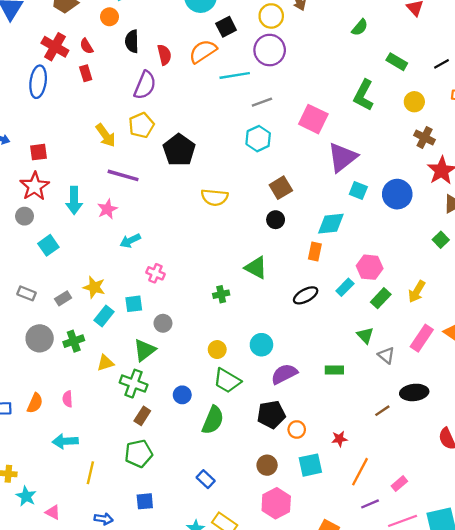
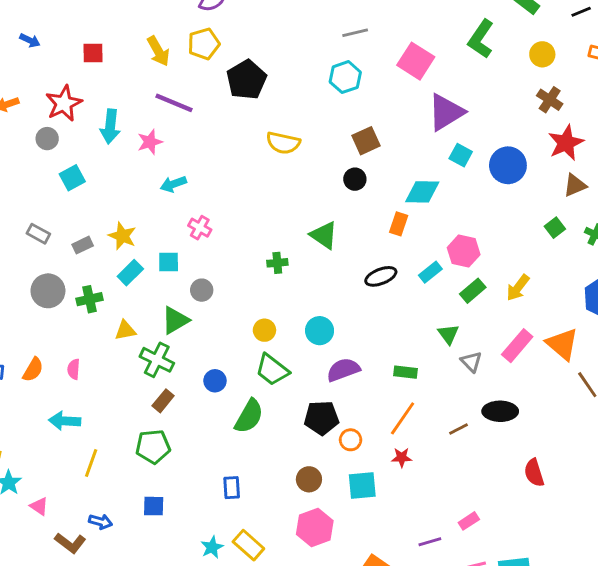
red square: (39, 152) -> (93, 53), moved
orange line: (360, 472) -> (403, 418), moved
blue rectangle: (206, 479) -> (232, 488), turned 36

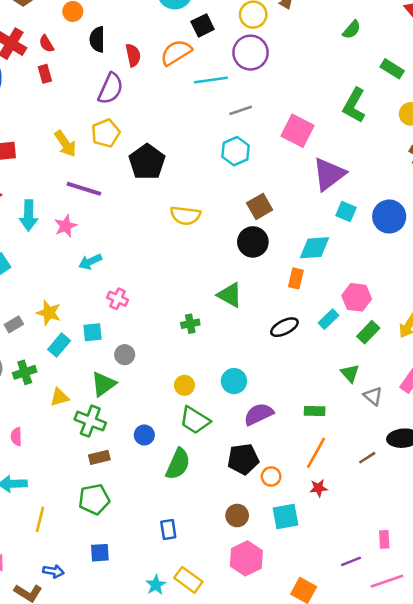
black circle: (355, 179) -> (253, 242), size x1.5
brown rectangle: (163, 401) -> (99, 457), turned 42
pink rectangle: (469, 521) -> (384, 539), turned -54

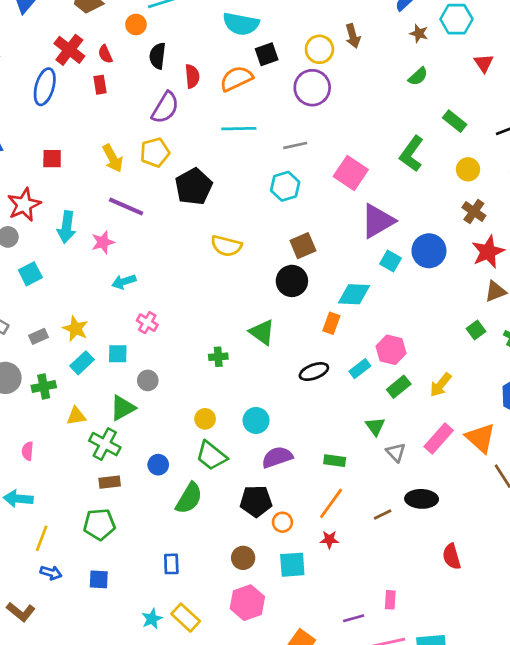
cyan line: (211, 80) -> (239, 129), moved
blue circle: (389, 217) -> (429, 251), moved
blue arrow: (53, 571) -> (51, 573), moved

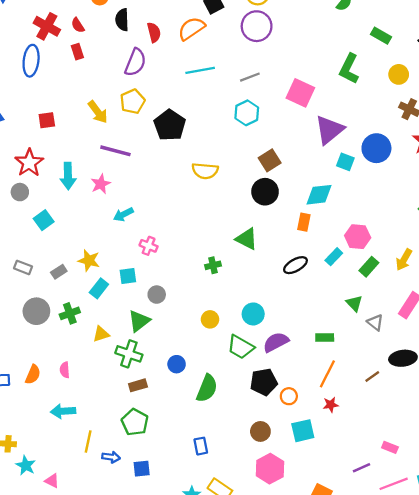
green trapezoid: (211, 456) -> (241, 347), moved
green pentagon: (99, 524) -> (135, 422), turned -30
blue arrow: (51, 573) -> (111, 457), moved
pink rectangle: (390, 600) -> (390, 447), turned -63

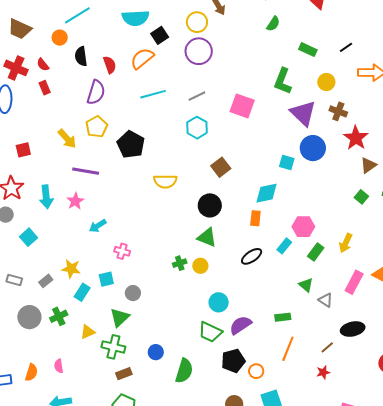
purple triangle: (329, 130) -> (303, 113), moved, turned -32
black circle: (265, 192) -> (210, 205), moved
yellow circle: (210, 319) -> (200, 266), moved
red star: (331, 405) -> (323, 372), moved

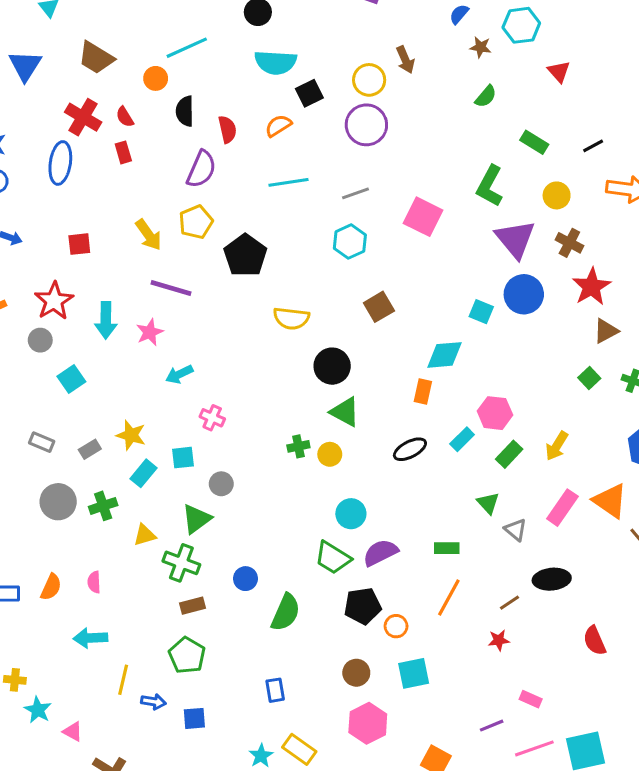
orange semicircle: (142, 58) -> (278, 126), size x0.7
black circle: (210, 205) -> (332, 366), moved

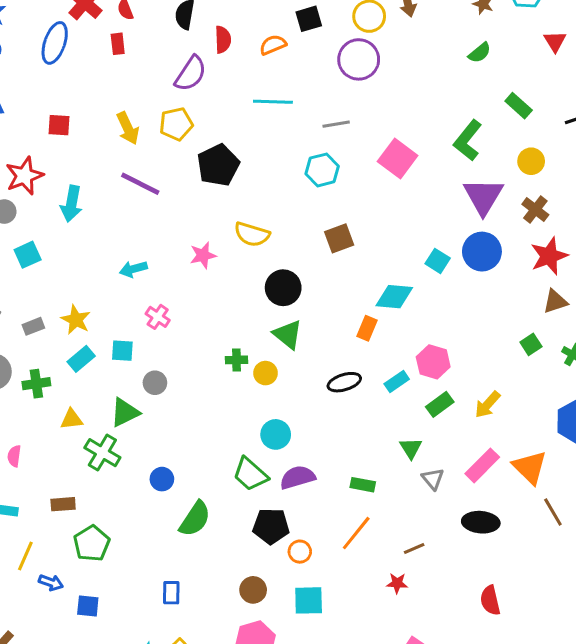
pink star: (150, 332) -> (203, 255), moved
black ellipse: (552, 579) -> (481, 522), moved
brown rectangle: (193, 606) -> (63, 504), moved

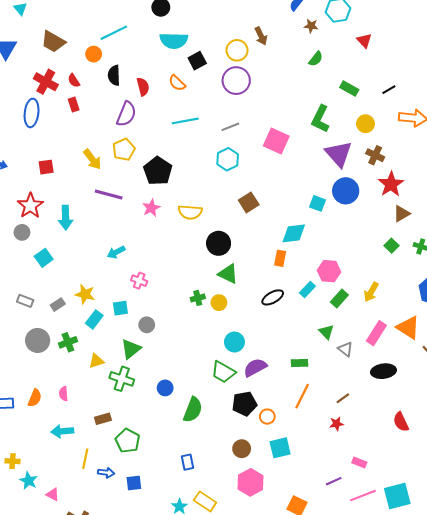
orange semicircle: (273, 45) -> (177, 83), turned -102
pink star: (203, 255) -> (151, 208), moved

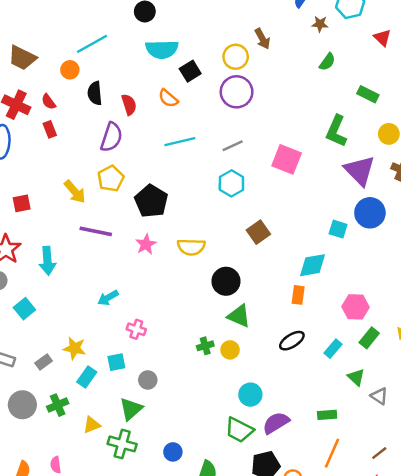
cyan rectangle: (307, 290) -> (333, 349), moved

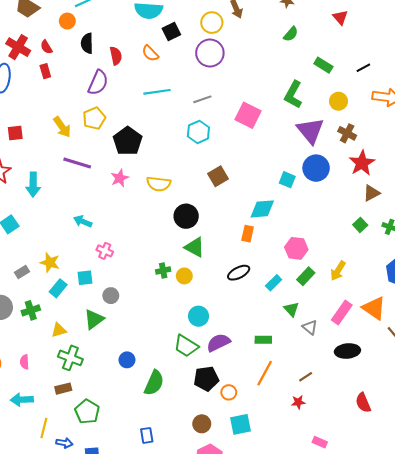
cyan arrow: (108, 298) -> (83, 221), turned 48
green cross: (122, 444) -> (70, 358), moved

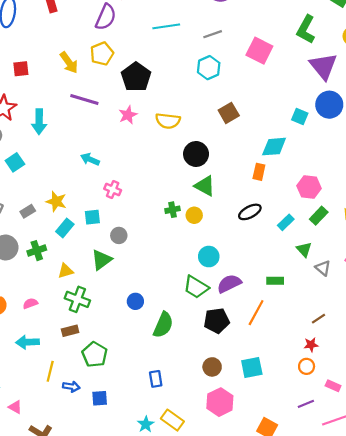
pink semicircle: (24, 362) -> (30, 303), turned 72
orange line: (265, 373) -> (256, 313), moved
orange circle: (229, 392) -> (307, 366), moved

